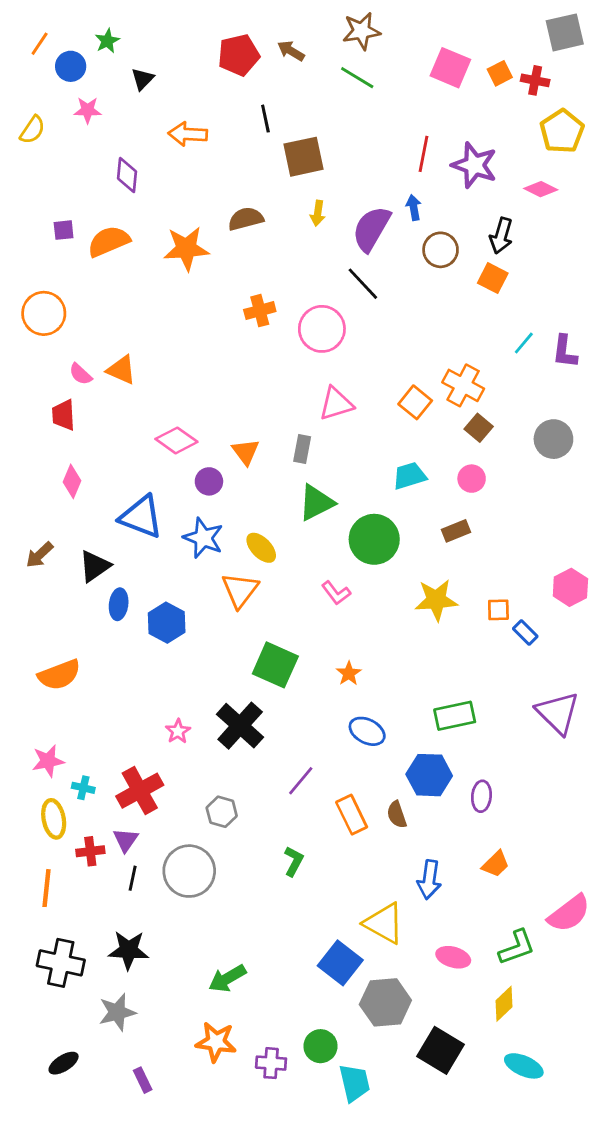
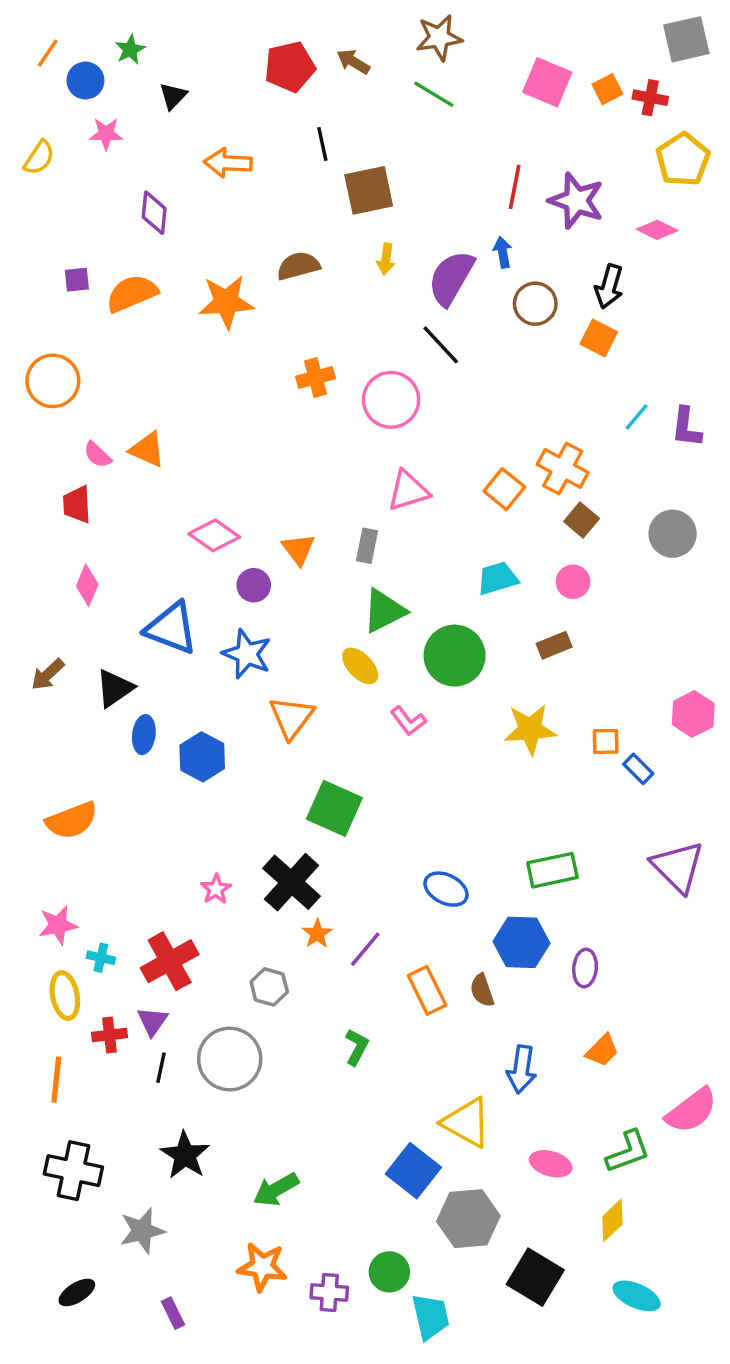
yellow ellipse: (261, 548) -> (360, 666), moved
orange star: (349, 673) -> (317, 934), moved
black star: (128, 950) -> (185, 1155), moved, turned 30

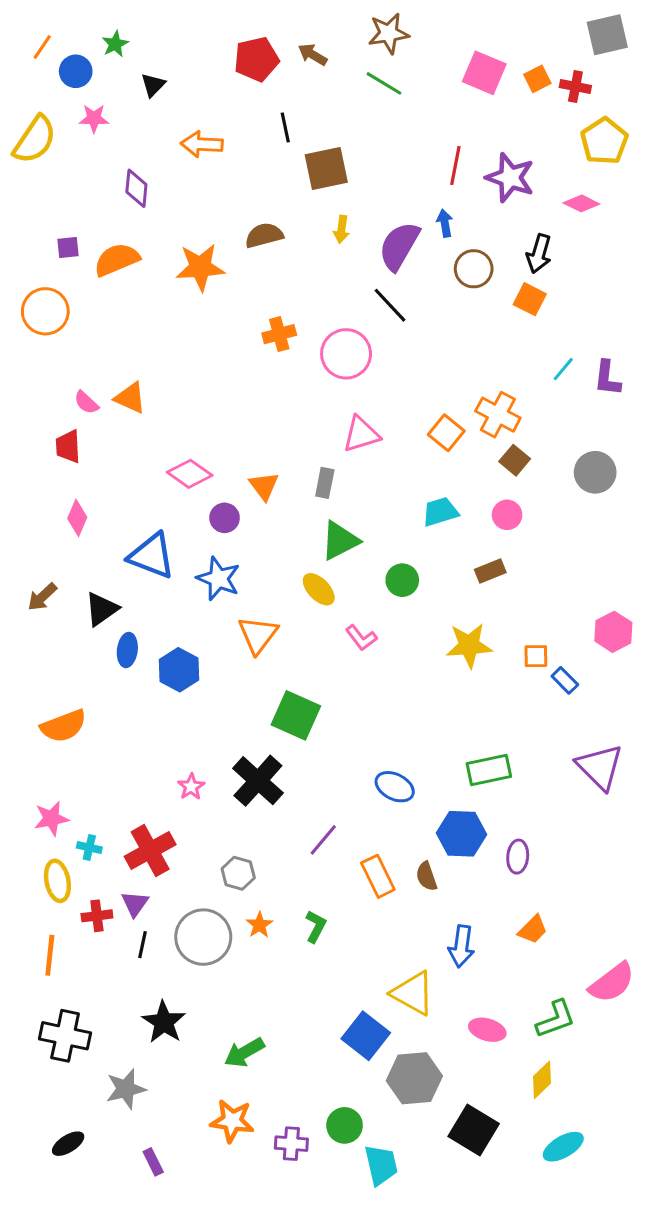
yellow semicircle: (39, 158) -> (35, 140), size x1.6
orange circle: (53, 381) -> (45, 311), moved
green circle: (455, 656) -> (402, 580), size x0.6
orange star: (317, 934) -> (259, 925), moved
cyan ellipse: (637, 1296) -> (563, 1147), turned -54

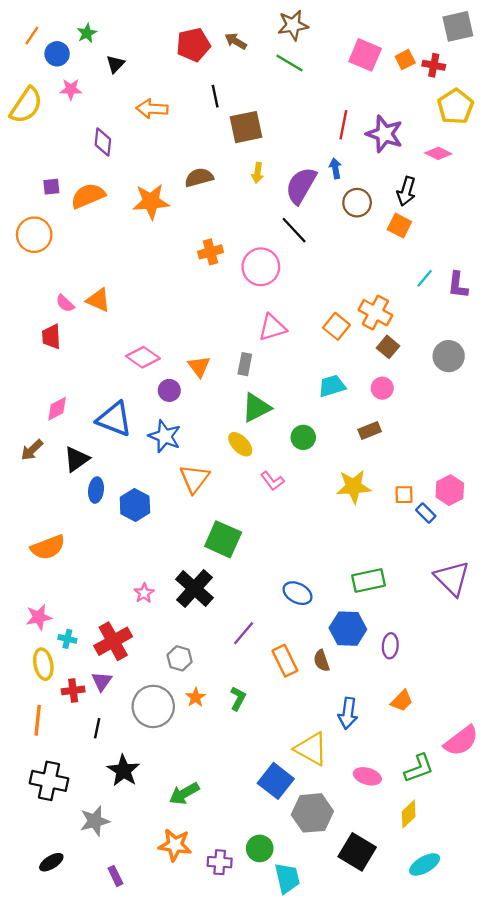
pink diamond: (77, 518) -> (57, 409), moved, turned 40
pink hexagon: (613, 632) -> (450, 490), moved
black line: (143, 945) -> (97, 728), moved

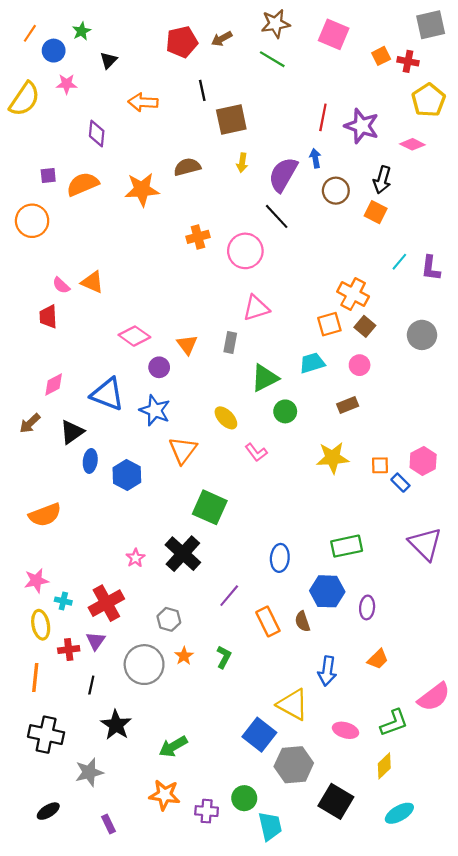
brown arrow: (236, 41) -> (222, 39), turned -60
pink square: (365, 55) -> (334, 34), moved
orange square: (336, 326) -> (329, 324), moved, turned 35
green triangle: (256, 408) -> (265, 378), moved
blue ellipse: (298, 593) -> (280, 558), turned 68

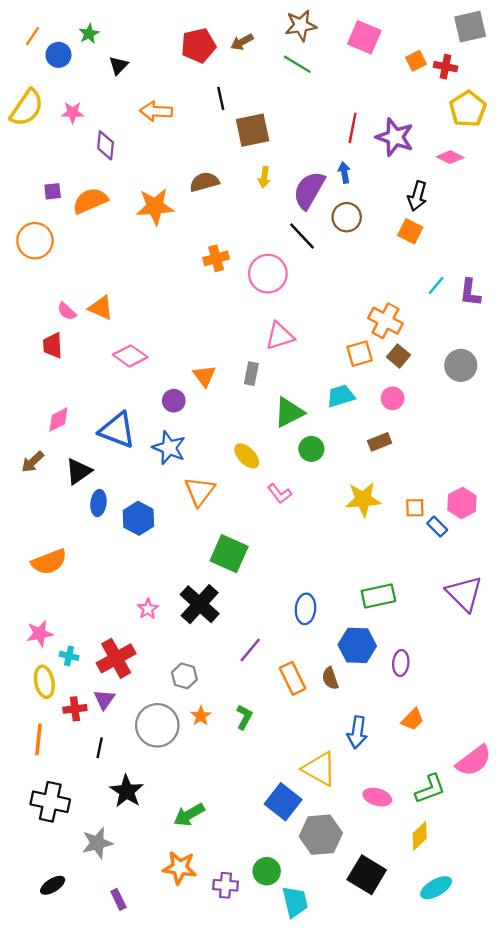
pink star: (67, 84) -> (73, 112), moved
brown circle: (336, 191) -> (347, 217), moved
pink diamond: (134, 336) -> (130, 356), moved

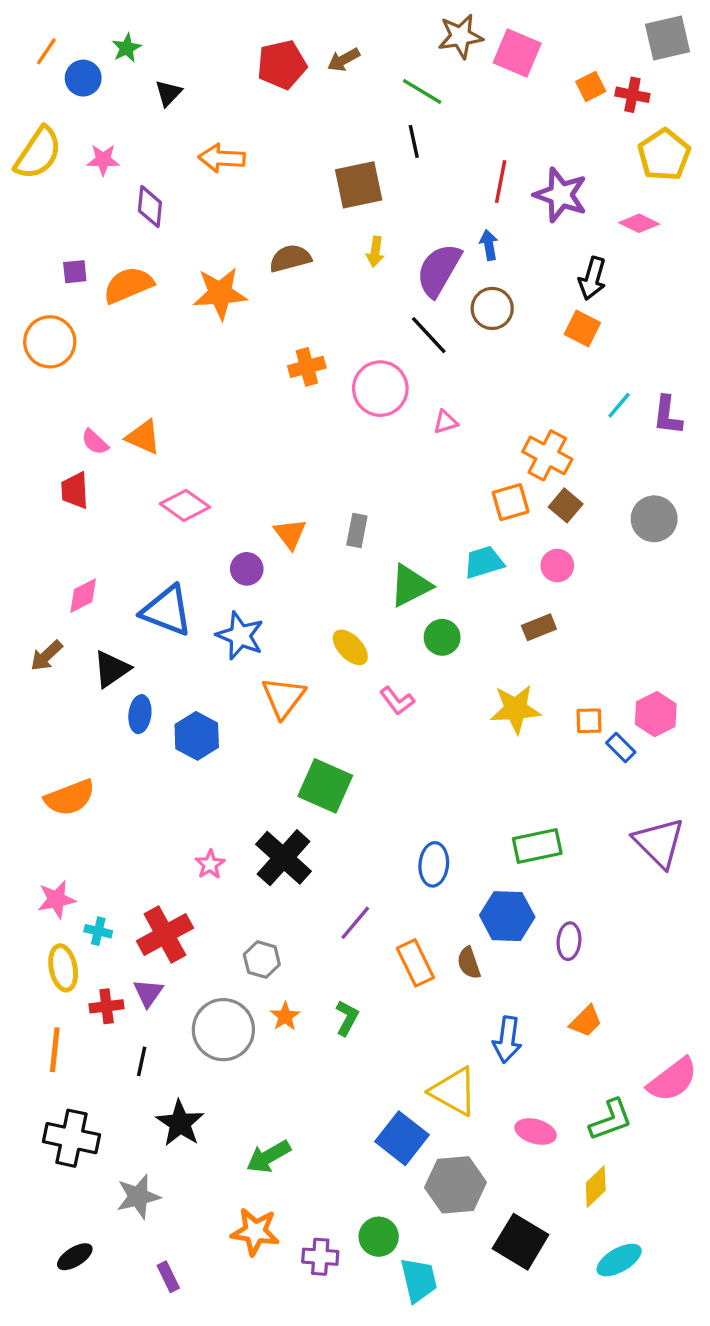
brown star: (301, 25) -> (460, 36), moved
black line: (221, 98) -> (414, 141), moved
pink triangle: (280, 336) -> (445, 422), moved, size x0.6

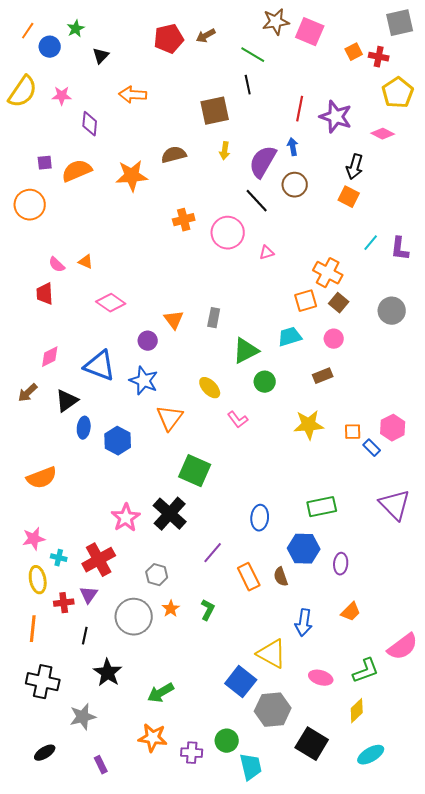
orange triangle: (143, 437) -> (86, 262), size x0.7
pink star: (210, 864) -> (126, 518), size x1.6

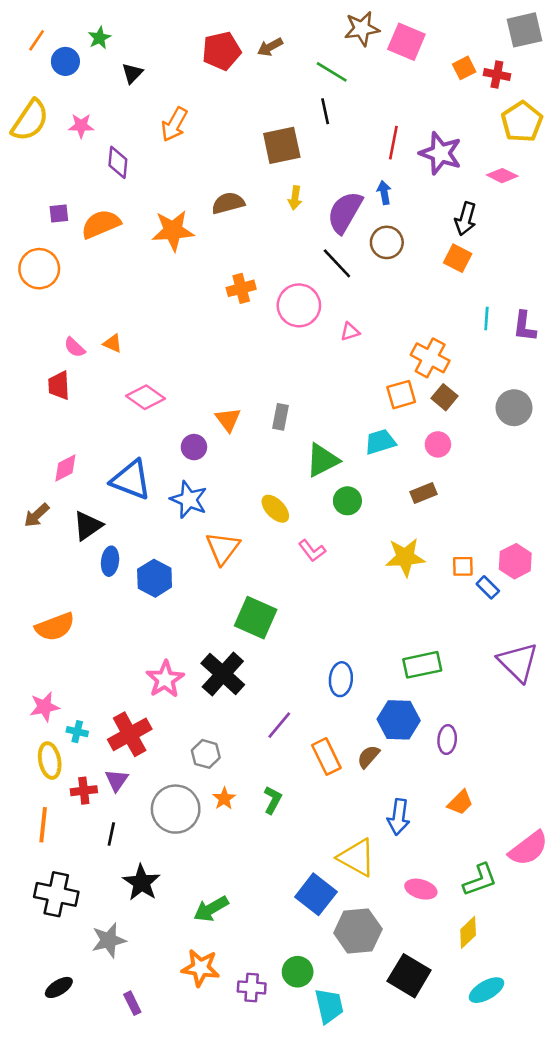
orange arrow: (133, 95) -> (174, 124), turned -64
cyan line: (371, 243) -> (486, 318), turned -36
brown semicircle: (281, 577) -> (368, 757), turned 60

